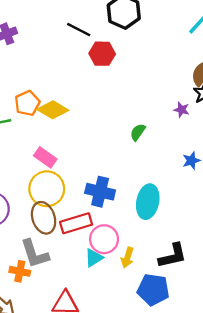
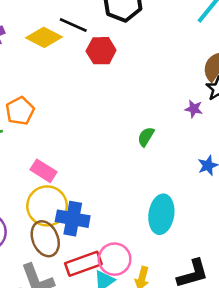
yellow diamond: (53, 110) -> (44, 37), moved
blue cross: (100, 192) -> (73, 219), moved
red rectangle: (76, 223) -> (83, 264), moved

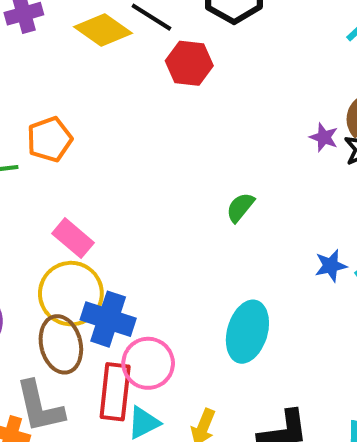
purple star: (194, 109) -> (324, 137), moved
pink circle: (115, 259) -> (148, 363), moved
red rectangle: (83, 264) -> (115, 392), turned -72

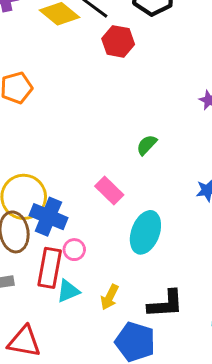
pink rectangle: (73, 238) -> (109, 191), moved
pink circle: (148, 363) -> (74, 250), size x0.6

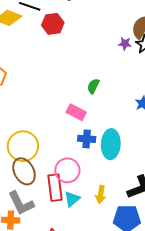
pink rectangle: (109, 191) -> (76, 112), moved
blue cross: (48, 217) -> (87, 139), moved, size x0.7
pink circle: (74, 250) -> (67, 170), size x1.6

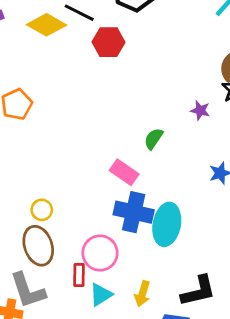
purple star: (125, 44) -> (200, 110), moved
blue cross: (87, 139) -> (134, 212), size x1.5
yellow circle: (23, 146) -> (42, 210), size x0.5
red rectangle: (55, 188) -> (79, 275), size x0.6

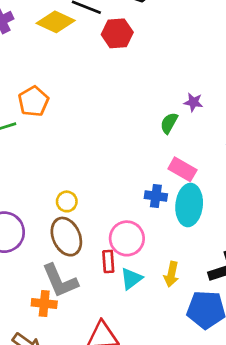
purple star: (200, 110) -> (193, 102), moved
pink rectangle: (124, 172) -> (182, 169), moved
blue cross: (134, 212) -> (156, 196), size x0.6

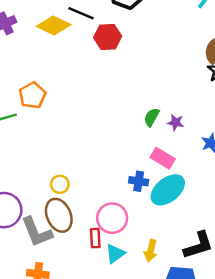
purple star: (193, 102) -> (176, 122), moved
cyan ellipse: (189, 205) -> (168, 190), turned 44
gray L-shape: (60, 281) -> (37, 232), moved

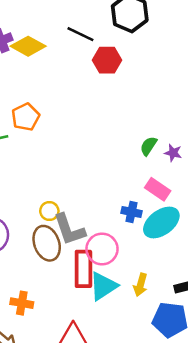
yellow diamond: (54, 25) -> (28, 46), moved
gray L-shape: (37, 232) -> (69, 230), moved
red rectangle: (95, 238) -> (83, 269), size x1.8
cyan triangle: (115, 254) -> (103, 286), size x1.4

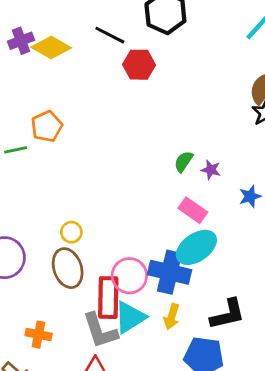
blue cross: (132, 212) -> (170, 272), moved, size x1.8
gray L-shape: (69, 230) -> (100, 331), moved

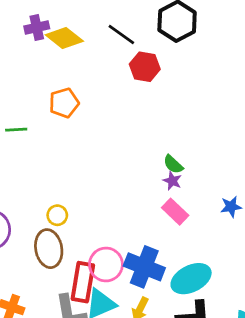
orange pentagon: (47, 126) -> (64, 103), moved
green semicircle: (184, 162) -> (173, 164), turned -90
purple star: (211, 170) -> (172, 181), moved
cyan ellipse: (196, 247) -> (191, 279), moved

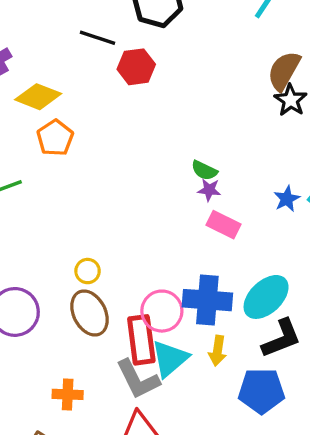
yellow diamond: (64, 38) -> (38, 97), moved

